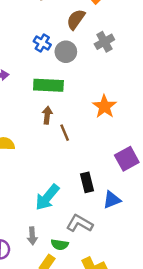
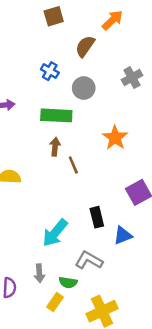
gray cross: (104, 42) -> (132, 78), moved
gray circle: (66, 52) -> (84, 88), moved

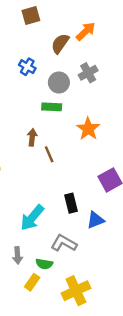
orange arrow: (112, 20) -> (86, 31), moved
gray cross: (132, 78) -> (88, 73), moved
green rectangle: (56, 115) -> (52, 107), moved, size x0.7

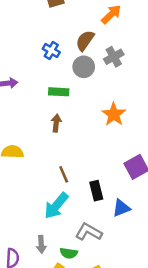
brown semicircle: (60, 44) -> (85, 41), moved
green rectangle: (52, 107) -> (59, 92), moved
brown line: (49, 154) -> (64, 174), moved

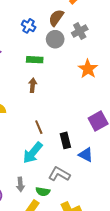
orange star: (114, 114) -> (88, 69), moved
blue triangle: (121, 208) -> (86, 155), turned 49

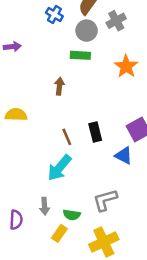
green rectangle: (35, 60) -> (80, 55), moved
black rectangle: (65, 140) -> (95, 132), moved
blue triangle: (86, 155) -> (124, 155), moved
gray L-shape: (59, 174) -> (105, 200), moved, turned -45

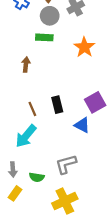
yellow rectangle: (59, 233) -> (15, 193), moved

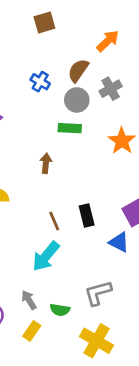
gray arrow: (13, 170) -> (29, 300), turned 152
yellow cross: (65, 201) -> (97, 341), turned -35

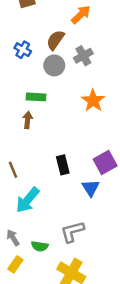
green rectangle: (70, 128) -> (36, 97), moved
brown line: (54, 221) -> (13, 170), moved
blue triangle: (119, 242) -> (91, 188), turned 30

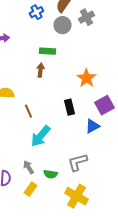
blue cross: (23, 50) -> (36, 12), turned 32
orange star: (93, 101) -> (86, 78), moved
blue triangle: (91, 188) -> (92, 126), turned 35

